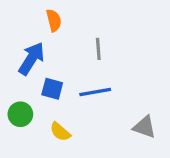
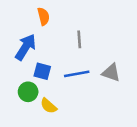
green circle: (20, 114) -> (28, 92), moved
gray triangle: (144, 127) -> (111, 73), moved

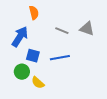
gray line: (79, 39) -> (62, 31), turned -64
gray triangle: (111, 73) -> (87, 29), moved

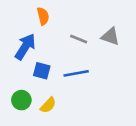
green circle: (22, 72) -> (21, 100), moved
yellow semicircle: (38, 83) -> (48, 105), turned -88

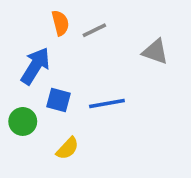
gray line: (79, 39) -> (94, 30), moved, turned -48
green circle: (21, 100) -> (23, 121), moved

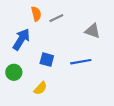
blue square: (59, 100) -> (47, 60), moved
blue line: (107, 104) -> (81, 62), moved

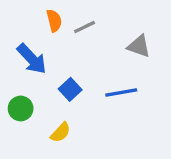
blue arrow: (21, 39) -> (32, 59), turned 105
blue square: (47, 60) -> (70, 89), turned 32

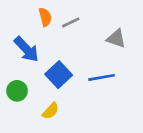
blue square: (70, 89) -> (59, 75), size x1.4

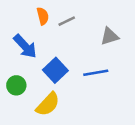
gray triangle: (116, 39) -> (110, 36), turned -36
yellow semicircle: (51, 111) -> (48, 104), size x1.5

